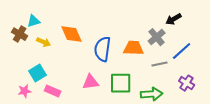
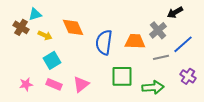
cyan square: (38, 73) -> (52, 60), moved
pink triangle: (91, 82) -> (81, 84), moved, turned -30

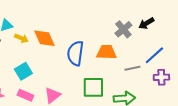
gray cross: (158, 30) -> (123, 29), moved
yellow arrow: (45, 35) -> (21, 38), moved
purple cross: (188, 76) -> (161, 77), moved, turned -35

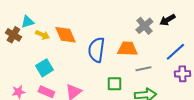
gray line: (132, 68) -> (143, 69), moved
green square: (93, 87) -> (114, 84), size x0.7

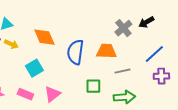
yellow arrow: (42, 35) -> (11, 44), moved
cyan square: (44, 68) -> (34, 68), moved

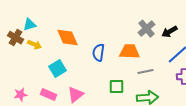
black arrow: (146, 22) -> (170, 32), moved
blue semicircle: (75, 52) -> (98, 53), size x0.7

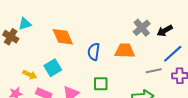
yellow arrow: (34, 45) -> (30, 75), moved
gray line: (146, 72) -> (154, 71), moved
green square: (116, 87) -> (101, 84), moved

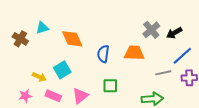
cyan triangle: (25, 24) -> (42, 28), moved

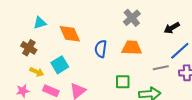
gray cross: (151, 30) -> (132, 18), moved
brown cross: (20, 39) -> (29, 48), moved
green square: (110, 86) -> (123, 82), moved

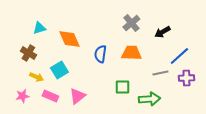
black arrow: (172, 28) -> (162, 32), moved

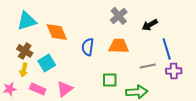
cyan triangle: (39, 28) -> (27, 21), size x1.5
brown cross: (28, 53) -> (25, 51), moved
blue line: (179, 56) -> (167, 49), turned -65
yellow arrow: (36, 77) -> (24, 70), turned 80

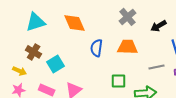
orange diamond: (57, 32) -> (75, 23), moved
yellow arrow: (24, 70) -> (20, 71), moved, turned -80

